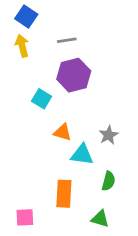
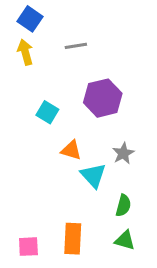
purple hexagon: (74, 75) -> (103, 98), moved
cyan triangle: (82, 155) -> (93, 175), turned 40
orange rectangle: (64, 194) -> (73, 239), moved
green triangle: (100, 219) -> (125, 240), moved

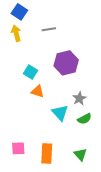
orange triangle: (71, 150) -> (38, 91), moved
green semicircle: (123, 205) -> (84, 119), moved, turned 48
green triangle: (125, 240) -> (80, 154), turned 32
pink square: (28, 247) -> (18, 148), moved

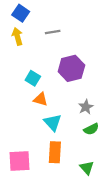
cyan triangle: (60, 113) -> (53, 122), moved
pink square: (18, 148) -> (20, 161), size x1.5
orange rectangle: (47, 153) -> (55, 152), moved

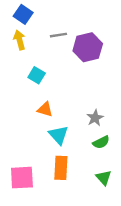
purple hexagon: (71, 68) -> (88, 47), moved
cyan square: (33, 78) -> (37, 75), moved
green triangle: (87, 168) -> (104, 178), moved

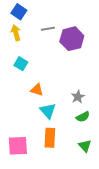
cyan square: (37, 75) -> (21, 64), moved

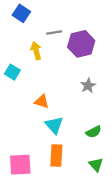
yellow arrow: (16, 33) -> (36, 51), moved
cyan square: (21, 64) -> (12, 72), moved
gray star: (78, 97) -> (88, 86), moved

